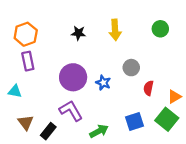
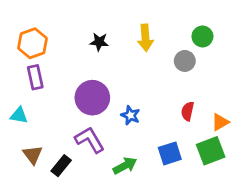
gray circle: (131, 68) -> (185, 61), moved
blue star: (103, 83) -> (130, 115), moved
green square: (167, 119) -> (211, 151), turned 30

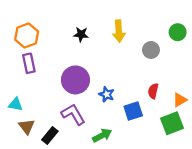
green circle: (202, 36) -> (178, 32), moved
cyan triangle: (19, 115) -> (16, 104), moved
blue square: (170, 153) -> (133, 111), moved

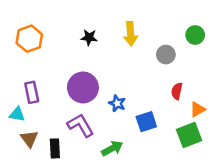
purple rectangle: (29, 63) -> (32, 92), moved
red semicircle: (153, 91) -> (177, 91), moved
black rectangle: (50, 135) -> (55, 148), turned -42

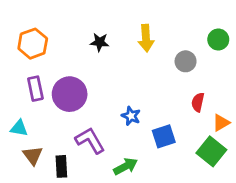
purple circle: (83, 87) -> (70, 94), moved
purple rectangle: (32, 92) -> (35, 89), moved
green square: (189, 135) -> (211, 151), turned -30

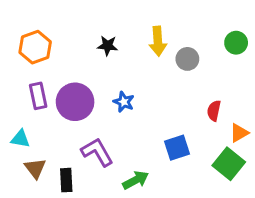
gray circle: (186, 61) -> (187, 59), moved
blue star: (131, 116) -> (124, 102), moved

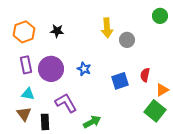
green circle: (236, 43) -> (160, 16), moved
black star: (108, 46) -> (57, 31), moved
cyan triangle: (20, 139) -> (28, 94), moved
blue square: (177, 148) -> (120, 81), moved

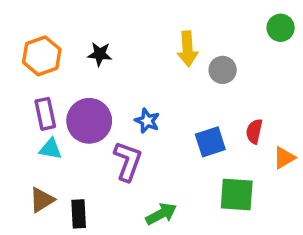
cyan triangle: (28, 94) -> (51, 149), moved
purple L-shape: (66, 103) -> (128, 161), moved, turned 50
green square: (155, 111) -> (237, 195), moved, turned -35
brown triangle: (24, 114) -> (42, 200), turned 35

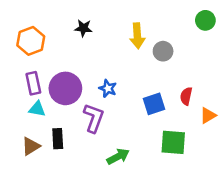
black star: (100, 54) -> (83, 28), moved
black rectangle: (79, 214) -> (58, 139), moved

